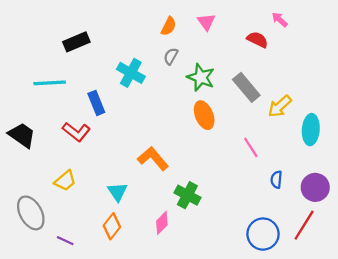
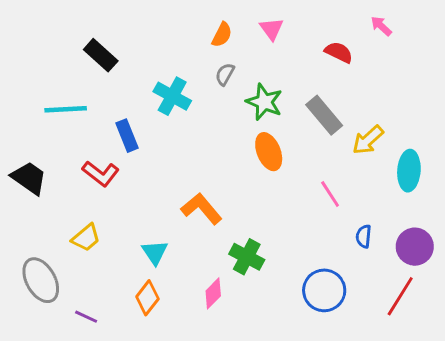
pink arrow: (280, 20) -> (381, 26), moved
black rectangle: (76, 42) -> (101, 55), turned 65
blue circle: (263, 234) -> (324, 290), moved

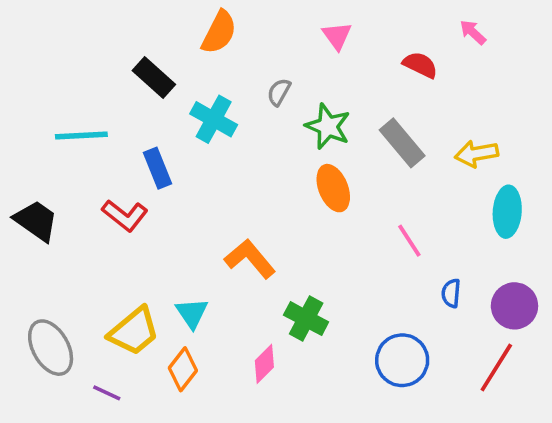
orange semicircle: (222, 35) -> (219, 32), moved, size x1.4
black rectangle: (101, 55) -> (154, 78), moved
yellow arrow: (368, 140) -> (476, 154), moved, turned 32
yellow trapezoid: (86, 238) -> (134, 331), moved, size x1.4

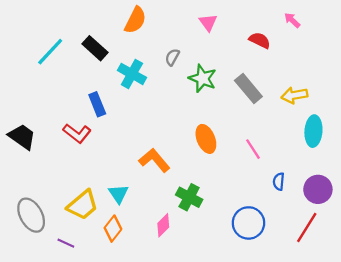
cyan line: (81, 136) -> (50, 52), moved, turned -44
orange ellipse: (333, 188) -> (206, 139), moved

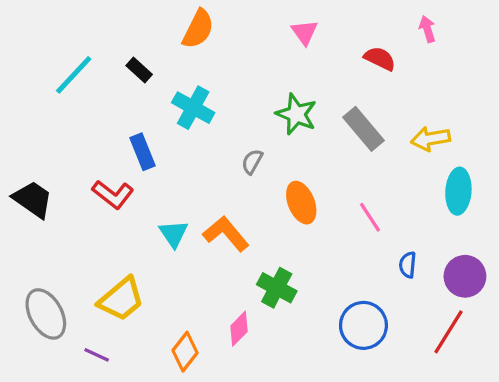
pink arrow: (292, 20) -> (427, 29), turned 30
black rectangle: (95, 48) -> (139, 70), size x0.7
gray semicircle: (172, 57) -> (252, 162), moved
cyan triangle: (119, 194) -> (174, 234), moved
orange diamond: (113, 229) -> (185, 352), moved

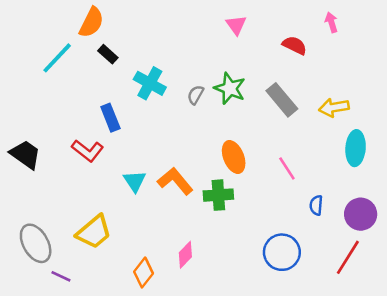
orange semicircle: (198, 29) -> (91, 22), moved
gray semicircle: (252, 162) -> (196, 95), moved
green cross: (277, 288) -> (218, 195), moved, turned -32
purple line: (97, 355) -> (61, 276), moved

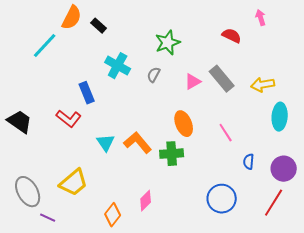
pink triangle: (236, 25) -> (193, 82), moved, turned 36
black rectangle: (108, 54) -> (99, 26), moved
green star: (230, 88) -> (168, 43), moved, turned 30

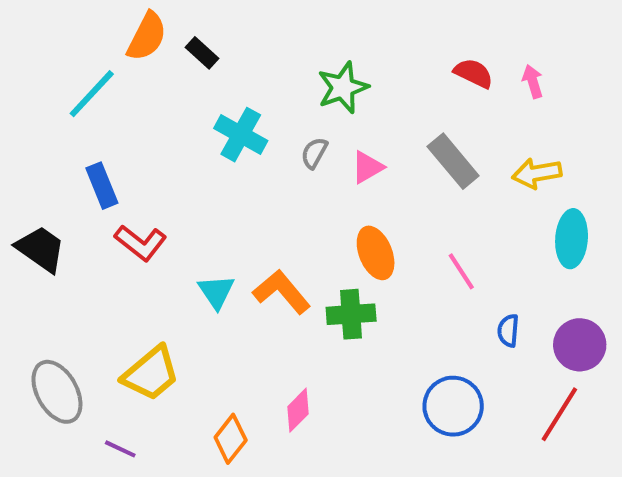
pink arrow: (261, 18) -> (533, 81), moved
pink triangle: (193, 82) -> (367, 167), moved
blue rectangle: (87, 93) -> (102, 186), moved
purple line: (48, 218) -> (120, 449), moved

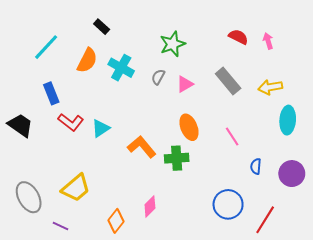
orange semicircle: (147, 37) -> (87, 60), moved
cyan triangle: (216, 292) -> (101, 128), moved, turned 30
red line: (559, 414) -> (265, 220), moved

